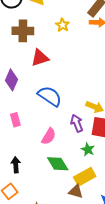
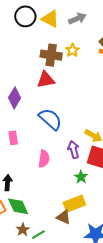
brown cross: (23, 31) -> (51, 55), moved
pink semicircle: (49, 136) -> (44, 159), turned -30
green diamond: (58, 164) -> (18, 206), moved

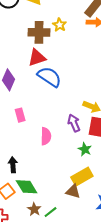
blue semicircle: (50, 119) -> (49, 77), moved
pink rectangle: (13, 138) -> (20, 115), moved

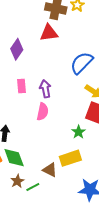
blue semicircle: (49, 77) -> (82, 63), moved, turned -90
purple arrow: (74, 123) -> (45, 89), moved
brown triangle: (73, 191) -> (50, 170), moved

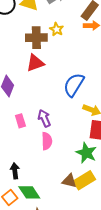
green star: (79, 132) -> (86, 153), size x1.5
brown triangle: (50, 170) -> (69, 181), moved

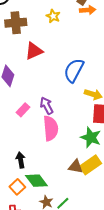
brown cross: (36, 38) -> (16, 23), moved
pink rectangle: (20, 121) -> (23, 110), turned 64
pink semicircle: (47, 141) -> (51, 128), size x1.4

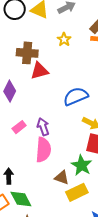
brown cross: (16, 23) -> (27, 53), moved
blue semicircle: (74, 70) -> (76, 96), turned 30
brown triangle: (76, 167) -> (62, 178), moved

